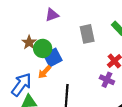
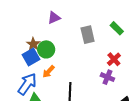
blue square: (53, 58) -> (31, 57), moved

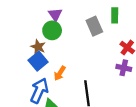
purple triangle: (54, 18) -> (55, 15), turned -32
green rectangle: (117, 28) -> (115, 15), moved, turned 56
green circle: (46, 49) -> (52, 30), moved

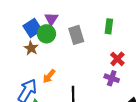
gray rectangle: (94, 26) -> (76, 35), moved
blue square: (38, 61) -> (32, 28), moved

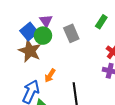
green rectangle: (109, 26) -> (101, 22), turned 32
brown star: (31, 48) -> (30, 51), size x1.6

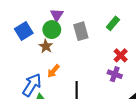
blue square: (29, 32) -> (24, 31), moved
brown star: (30, 51) -> (46, 46), moved, size x0.6

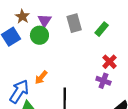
gray rectangle: (81, 31) -> (74, 23), moved
brown star: (46, 46) -> (22, 16), moved

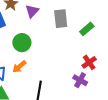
green circle: (39, 35) -> (22, 43), moved

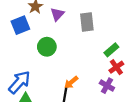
green rectangle: (87, 29) -> (111, 50), moved
orange arrow: (19, 67) -> (71, 82), moved

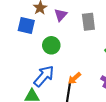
blue square: (20, 25) -> (26, 25), turned 36
blue arrow: (19, 82) -> (44, 76), moved

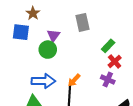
purple triangle: (61, 15) -> (53, 36), moved
blue arrow: (44, 76) -> (43, 81), turned 55

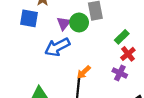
green circle: (48, 50) -> (79, 22), moved
blue arrow: (43, 81) -> (57, 47), moved, turned 150

